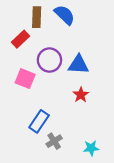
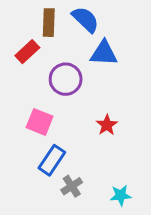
blue triangle: (78, 65) -> (104, 53), moved
pink square: (25, 79) -> (40, 122), moved

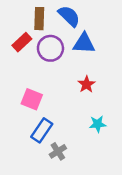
purple circle: (66, 79) -> (50, 48), moved
red star: (107, 125) -> (86, 84), moved
cyan star: (121, 195) -> (98, 124), moved

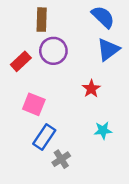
blue semicircle: (69, 16) -> (103, 17), moved
red rectangle: (22, 42) -> (21, 61), moved
blue triangle: (84, 43) -> (108, 50), moved, turned -40

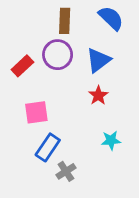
brown rectangle: (42, 20) -> (65, 21), moved
blue triangle: (108, 50) -> (98, 60), moved
pink square: (34, 104) -> (36, 112), turned -30

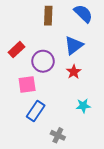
purple circle: (58, 55) -> (43, 61), moved
gray cross: (66, 171) -> (58, 135), moved, turned -32

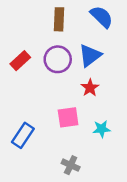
purple circle: (43, 61) -> (58, 59), moved
pink square: (27, 85) -> (68, 117), moved
blue rectangle: (36, 111) -> (23, 135), moved

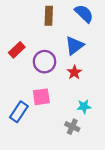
purple circle: (58, 59) -> (44, 62), moved
pink square: (68, 117) -> (41, 97), moved
gray cross: (71, 165) -> (72, 127), moved

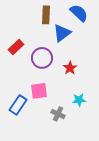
blue triangle: (74, 46) -> (62, 33), moved
gray cross: (72, 127) -> (58, 114), moved

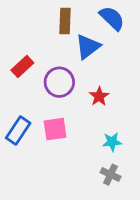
blue rectangle: (18, 105) -> (18, 130), moved
gray cross: (58, 114) -> (111, 175), moved

